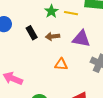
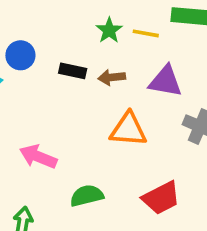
black rectangle: (32, 33) -> (73, 71), turned -48
orange triangle: (61, 64) -> (128, 130), size x1.5

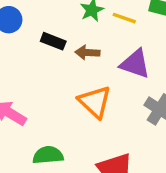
orange triangle: (128, 130) -> (95, 102), turned 30

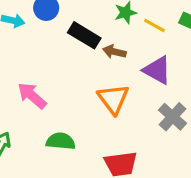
black rectangle: (53, 41) -> (84, 35), size x1.4

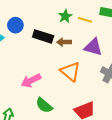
pink arrow: (32, 96) -> (31, 81), moved, turned -54
green semicircle: (61, 141) -> (44, 105), turned -132

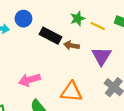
purple triangle: (93, 47) -> (101, 56), turned 36
orange triangle: (70, 71) -> (71, 92), moved, turned -45

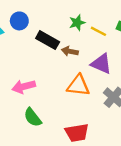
purple triangle: (101, 56) -> (101, 64), turned -40
orange triangle: (71, 92) -> (78, 86), moved

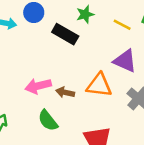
green star: (77, 23) -> (85, 14), moved
brown arrow: (70, 51) -> (65, 92), moved

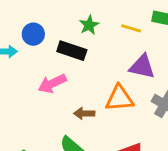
pink arrow: (38, 86) -> (52, 84), moved

